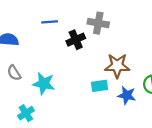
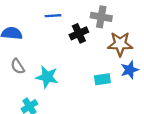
brown star: (117, 66) -> (120, 44), moved
blue star: (127, 95) -> (130, 70), moved, turned -30

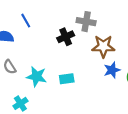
blue line: (53, 16) -> (26, 21), moved, turned 64
cyan rectangle: (102, 79) -> (67, 79), moved

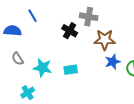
black cross: (66, 37) -> (70, 31), turned -35

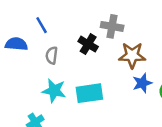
gray semicircle: (18, 59) -> (52, 55), moved, turned 40
cyan rectangle: (71, 70) -> (89, 93), size x1.5

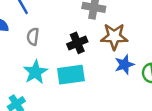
black cross: (88, 44) -> (77, 43), moved, turned 36
cyan star: (54, 91) -> (35, 72), turned 30

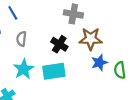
black cross: (77, 43) -> (59, 44), turned -35

